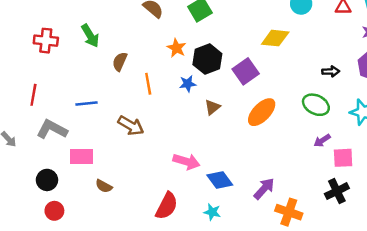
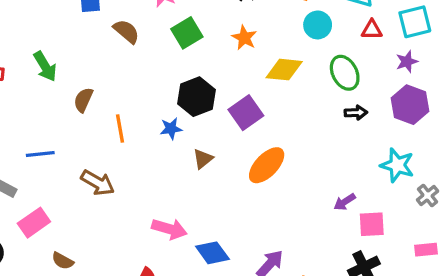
orange star: (177, 48) -> (244, 38), moved
green ellipse: (316, 105) -> (345, 73), moved, turned 35
pink rectangle: (82, 157) -> (34, 223), turned -35

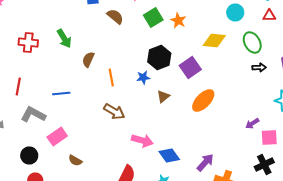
orange star: (244, 38) -> (178, 20), moved
brown arrow: (98, 183) -> (114, 112), moved

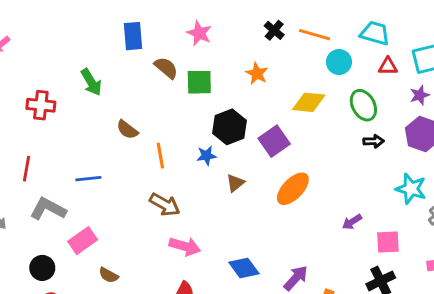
green square: (153, 18) -> (199, 82), moved, turned 30
green arrow: (64, 38) -> (91, 82), moved
brown semicircle: (88, 60) -> (127, 130), turned -77
purple arrow: (252, 124) -> (352, 222), moved
pink arrow: (142, 140) -> (185, 246), moved

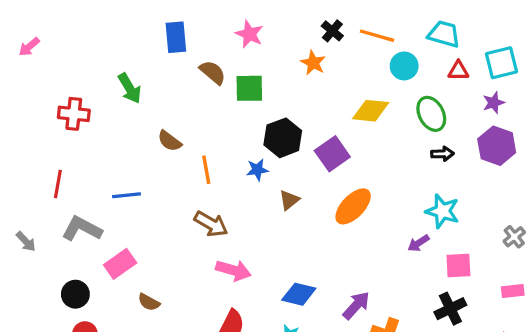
orange star: (257, 74) -> (313, 63), moved
cyan star: (411, 189) -> (442, 211), moved
blue diamond: (244, 268) -> (299, 294), turned -40

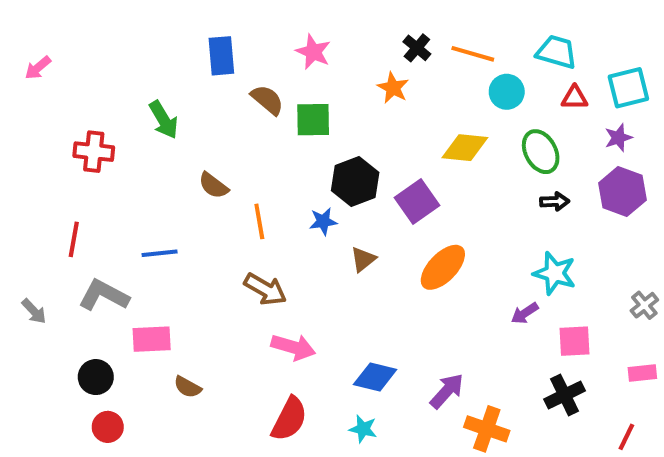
pink rectangle: (120, 264) -> (152, 339), turned 32

